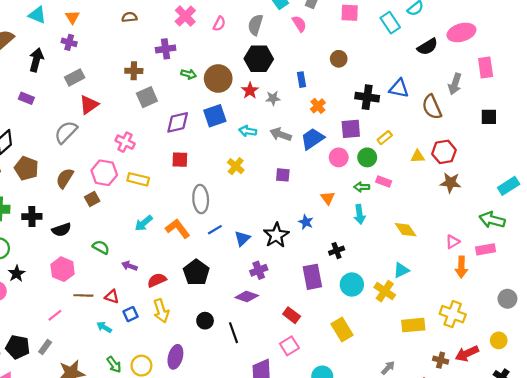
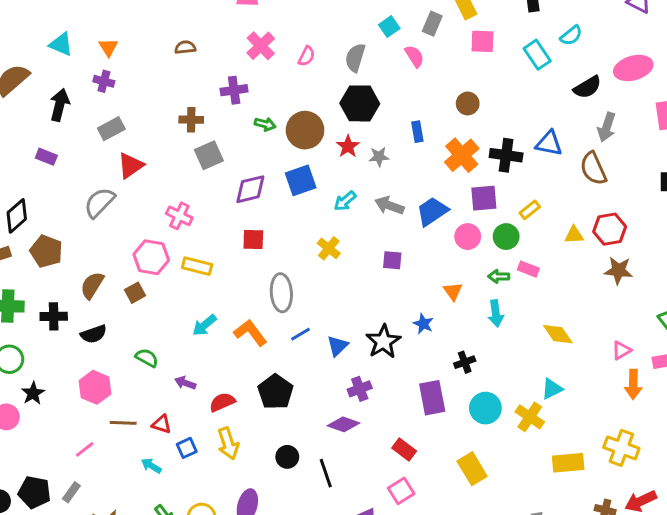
gray arrow: (455, 84) -> (607, 127), moved
orange cross: (318, 106) -> (462, 155), moved, size x1.6
cyan arrow: (248, 131) -> (345, 201), turned -49
brown semicircle: (65, 178) -> (92, 285), moved

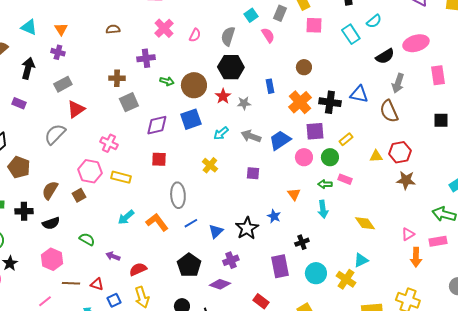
black pentagon: (275, 392) -> (189, 265), moved

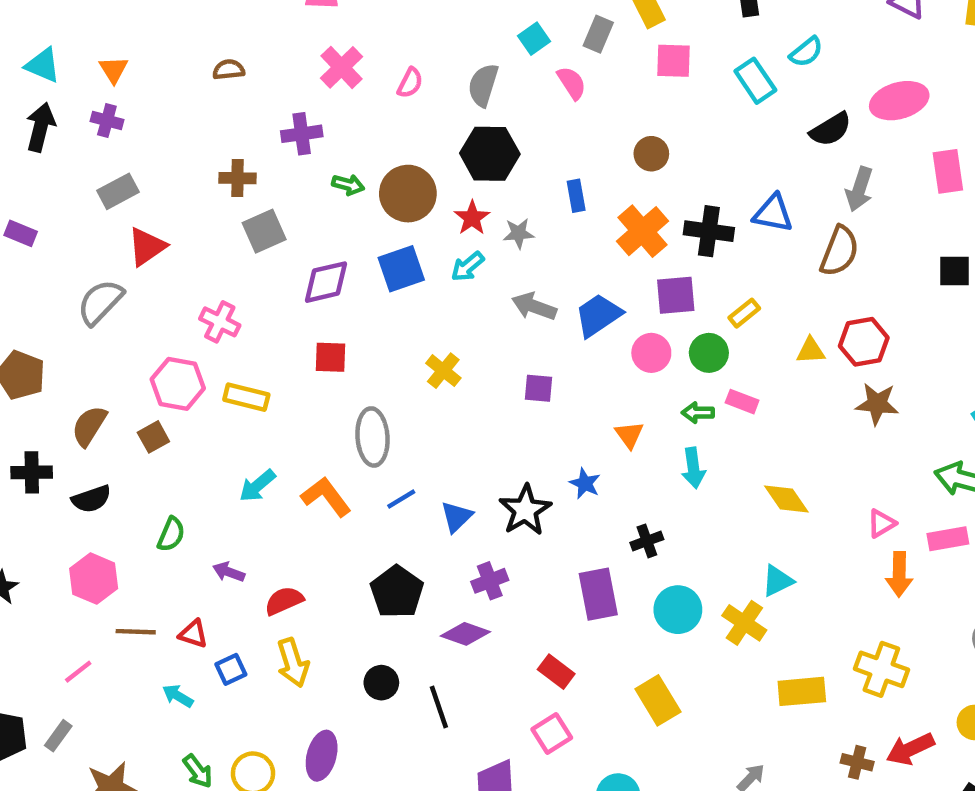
black arrow: (28, 68) -> (41, 127), moved
brown semicircle: (389, 111) -> (839, 251), turned -135
cyan arrow: (221, 133) -> (468, 267), moved
green semicircle: (87, 239) -> (171, 534), turned 84

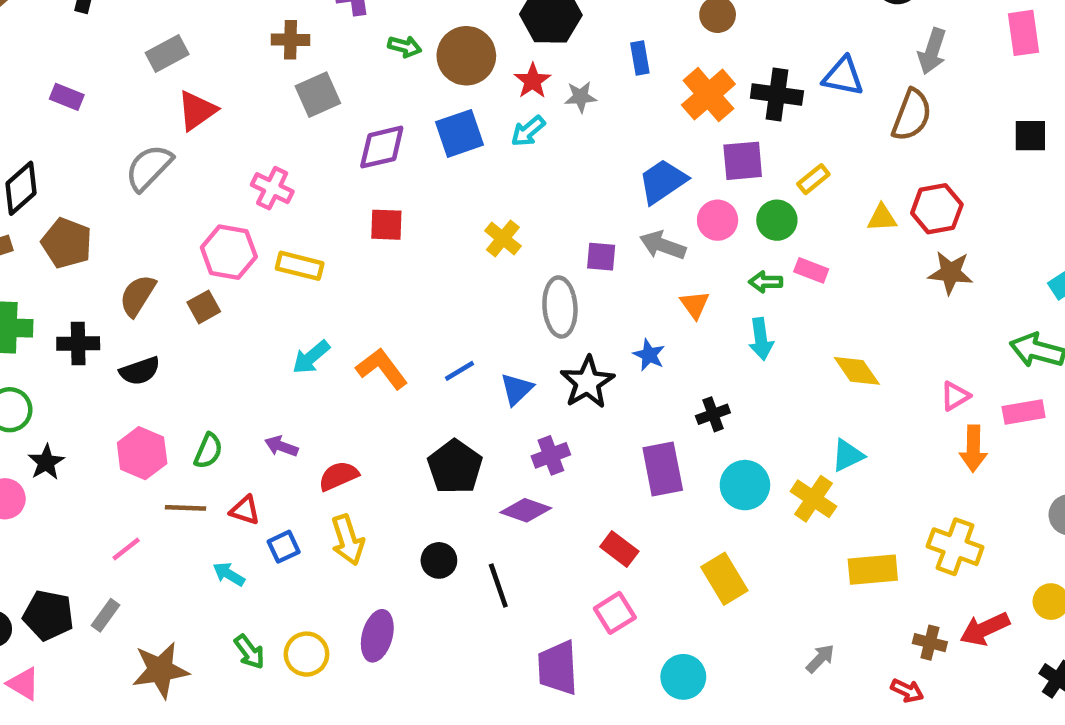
gray arrow: (534, 306) -> (663, 245), moved
gray ellipse: (372, 437) -> (560, 307), moved
green semicircle: (171, 534) -> (208, 451), moved

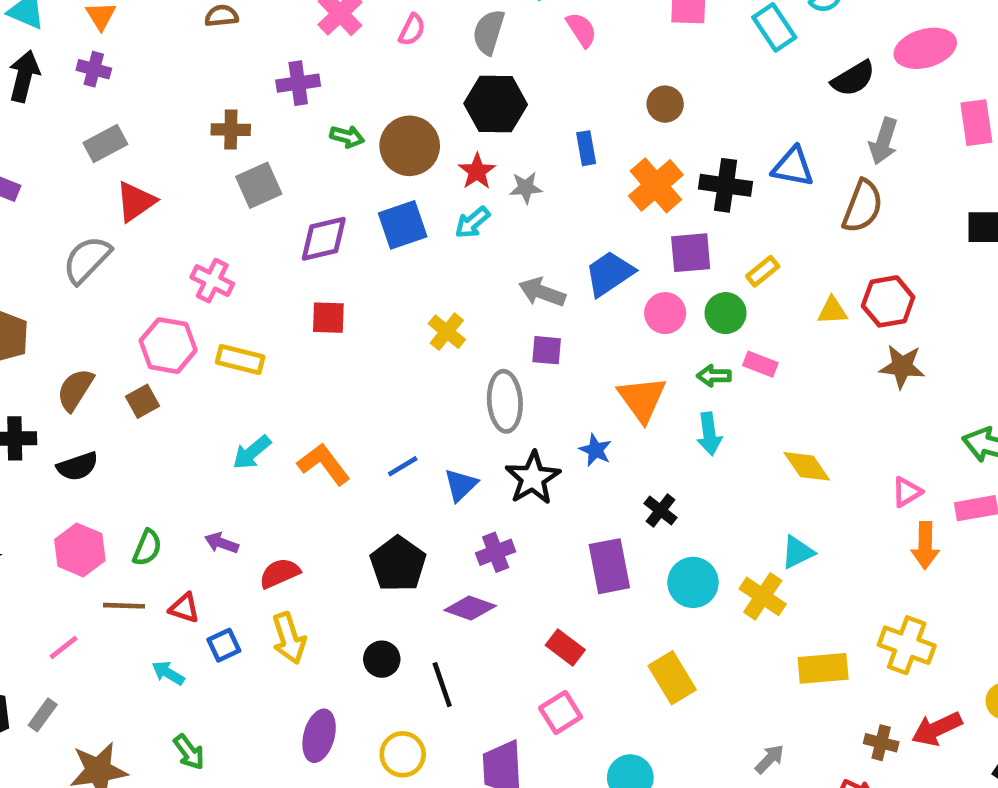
gray arrow: (663, 245) -> (542, 292), moved
orange triangle: (695, 305) -> (642, 399), size x1.6
black cross: (713, 414) -> (660, 510), turned -32
yellow circle: (306, 654) -> (403, 754), moved

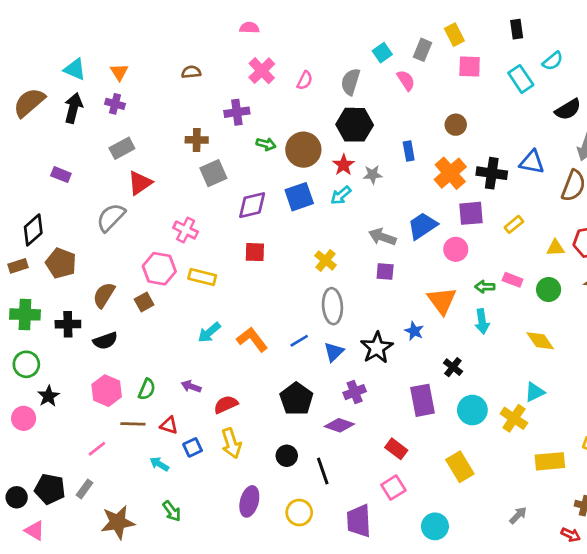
green circle: (726, 313) -> (549, 290), moved
gray ellipse: (505, 401) -> (332, 306), moved

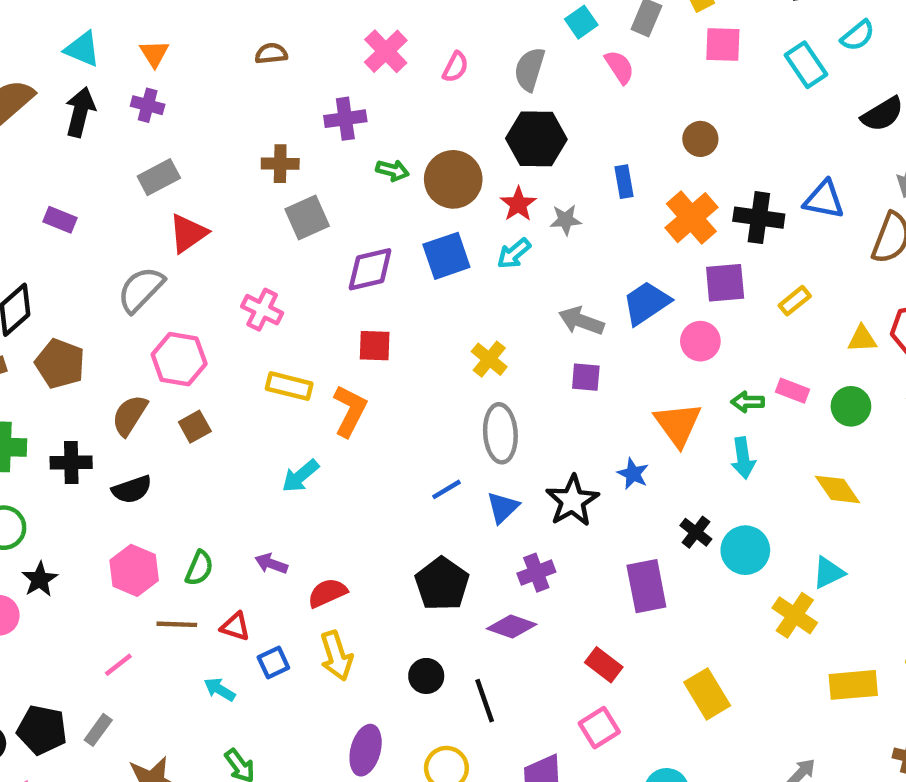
pink hexagon: (159, 269) -> (179, 359), moved
orange L-shape: (252, 339) -> (350, 411), moved, turned 64
cyan circle: (472, 410) -> (745, 550), moved

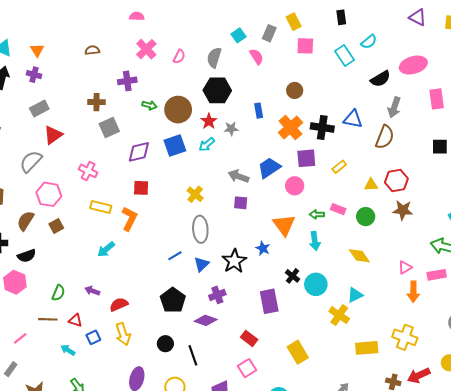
pink hexagon: (134, 570) -> (15, 282), moved

